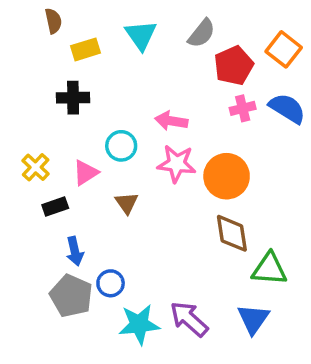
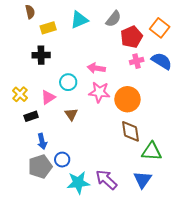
cyan triangle: (141, 35) -> (79, 20), turned 42
gray pentagon: (71, 296) -> (40, 167), turned 30

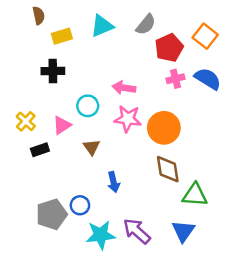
blue arrow: (42, 141) -> (114, 182), moved

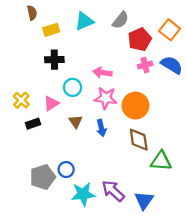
black cross: (53, 71) -> (54, 60), moved
blue arrow: (114, 182) -> (101, 128), moved
blue triangle: (183, 231) -> (144, 200), moved

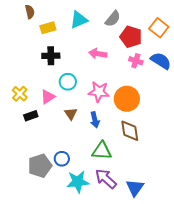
red pentagon: (140, 39) -> (131, 37), turned -30
pink cross: (145, 65) -> (136, 61), turned 32
pink arrow: (102, 72) -> (98, 54), moved
green triangle: (161, 161) -> (102, 151), moved

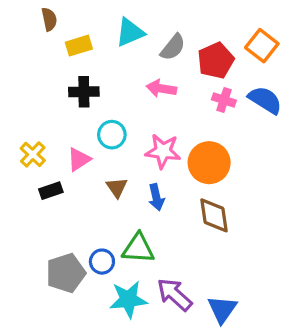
gray semicircle: (113, 19) -> (173, 47), moved
red pentagon: (131, 37) -> (216, 60), turned 30
green triangle: (102, 151) -> (138, 248), moved

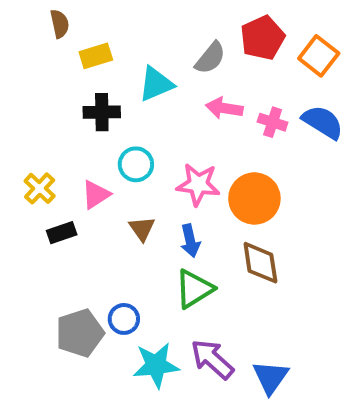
cyan triangle: (130, 32) -> (156, 84), moved
red pentagon: (216, 60) -> (262, 38), moved
pink arrow: (161, 88) -> (224, 108), moved
green triangle: (138, 248) -> (194, 289), moved, turned -36

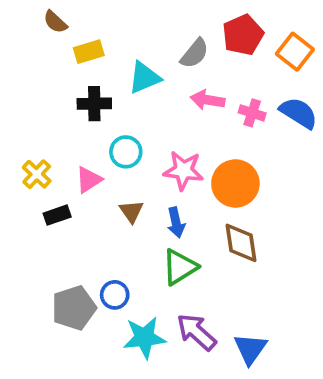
brown semicircle: (60, 24) -> (55, 22), turned 145

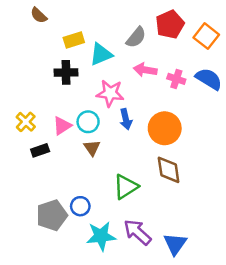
yellow rectangle: (89, 52) -> (74, 40), moved
cyan circle: (126, 152) -> (88, 122), moved
pink star: (183, 170) -> (110, 93), moved
blue arrow: (176, 222) -> (126, 119), moved

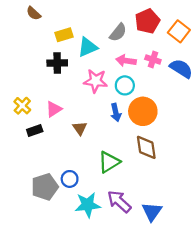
pink cross: (176, 79) -> (153, 60), moved
blue arrow: (126, 119) -> (116, 112), moved
cyan circle: (88, 122) -> (125, 85), moved

